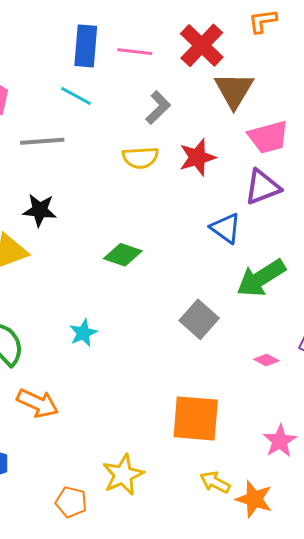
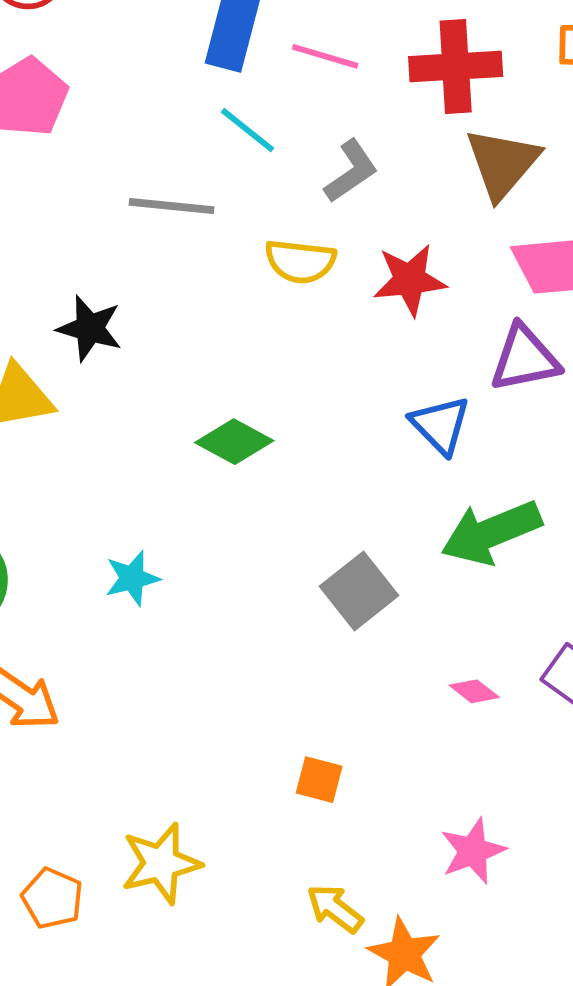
red cross: (202, 45) -> (456, 67), turned 33
cyan line: (76, 96) -> (248, 130), moved
gray line: (42, 141) -> (172, 206), moved
orange square: (196, 418) -> (319, 780), size x0.5

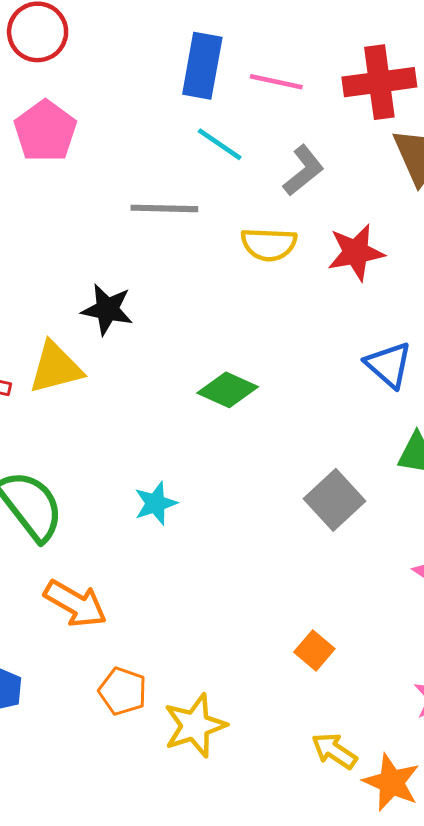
orange square: (319, 780) -> (314, 650), turned 30
orange pentagon: (52, 898) -> (123, 691), moved

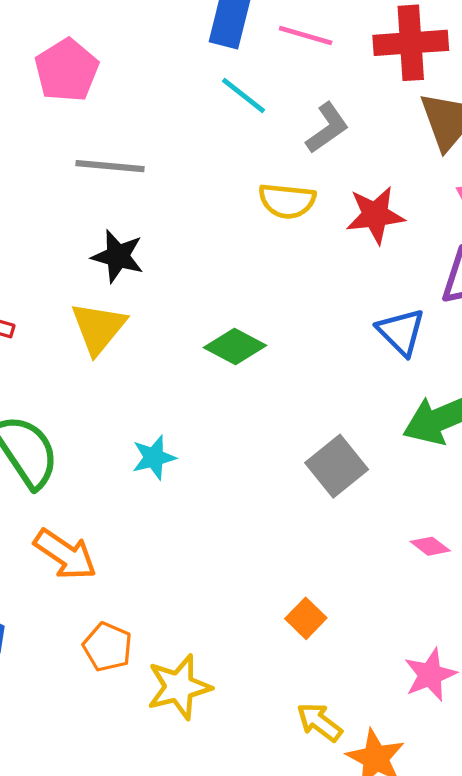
gray line: (164, 208) -> (110, 166), moved
yellow triangle: (56, 368) -> (98, 328), moved, turned -40

